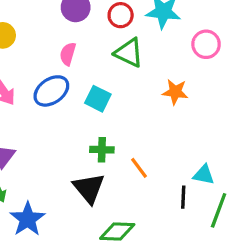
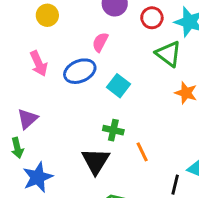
green triangle: (129, 53) -> (168, 54), moved

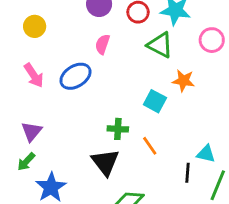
pink semicircle: (100, 42) -> (102, 44), moved
cyan square: (118, 86) -> (155, 101), moved
green arrow: (17, 148) -> (26, 162), turned 66

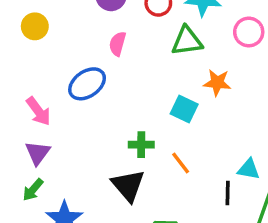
green triangle: (160, 45) -> (187, 41), turned -32
pink arrow: (34, 75) -> (38, 111), moved

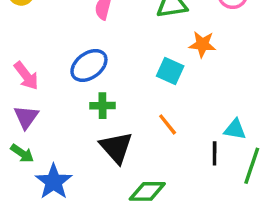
blue ellipse: (87, 84) -> (89, 65), moved
green cross: (141, 145) -> (103, 106), moved
green arrow: (33, 190) -> (22, 153), turned -95

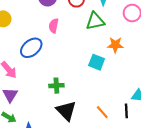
blue ellipse: (89, 65) -> (31, 48), moved
orange line: (168, 124) -> (102, 112), moved

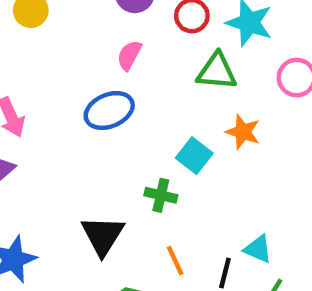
blue ellipse: (31, 48) -> (109, 110), moved
green cross: (56, 86) -> (161, 195), moved

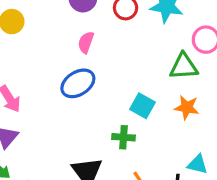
green triangle: (217, 71) -> (184, 66), moved
orange star: (243, 132) -> (187, 107), moved

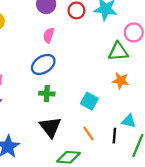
cyan square: (143, 106) -> (89, 101), moved
green cross: (123, 137) -> (47, 94), moved

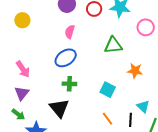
green triangle: (118, 52) -> (113, 45), moved
cyan triangle: (129, 121) -> (143, 106), turned 32
black triangle: (50, 127) -> (59, 108), moved

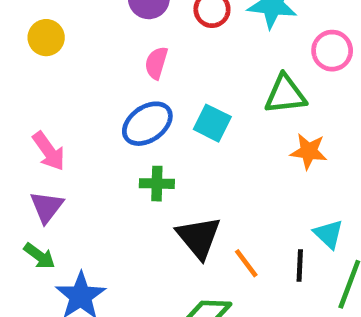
green triangle: (113, 45) -> (285, 94), moved
cyan square: (108, 90) -> (212, 123), moved
black triangle: (59, 108) -> (199, 237), moved

